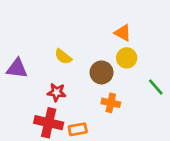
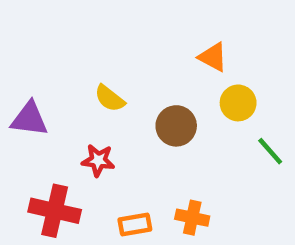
yellow circle: (127, 58) -> (238, 103), moved
orange cross: (111, 103) -> (192, 218), moved
red cross: (49, 123) -> (55, 211), moved

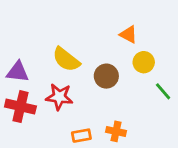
yellow semicircle: (110, 98) -> (66, 59), size x1.5
red star: (98, 160) -> (59, 97), size x1.4
red cross: (55, 211) -> (20, 107), moved

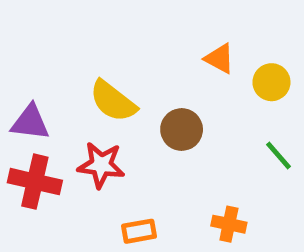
yellow circle: (144, 62) -> (271, 82), moved
orange cross: (116, 131) -> (229, 224), moved

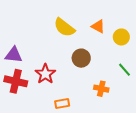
yellow semicircle: (113, 101) -> (64, 27), moved
red star: (101, 165) -> (45, 74), turned 30
orange cross: (229, 224) -> (101, 89), moved

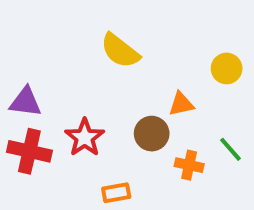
orange triangle: (98, 26) -> (181, 104), moved, turned -40
brown circle: (81, 58) -> (152, 134), moved
green line: (124, 70) -> (231, 149), moved

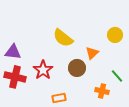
yellow semicircle: (120, 51) -> (63, 38), moved
orange triangle: (181, 104) -> (92, 53), turned -32
orange cross: (189, 165) -> (102, 91), moved

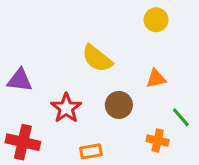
yellow circle: (115, 35) -> (156, 20), moved
orange triangle: (92, 53) -> (156, 79), moved, turned 32
red cross: (15, 77) -> (23, 142), moved

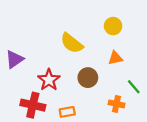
yellow circle: (156, 20) -> (113, 26), moved
purple triangle: (20, 80) -> (14, 59), turned -42
red cross: (23, 142) -> (33, 105), moved

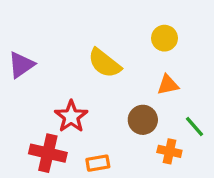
purple triangle: (14, 59) -> (21, 65), moved
brown circle: (88, 78) -> (143, 120), moved

